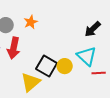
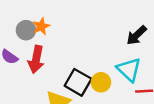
orange star: (31, 22) -> (41, 26), moved

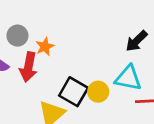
orange star: (41, 26) -> (45, 47), moved
cyan triangle: (129, 70) -> (128, 78), turned -32

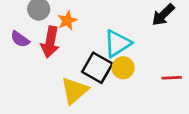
cyan triangle: (128, 78) -> (117, 43), moved, turned -44

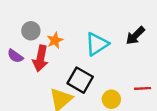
cyan triangle: (117, 43) -> (97, 44), moved
yellow circle: (123, 68) -> (111, 99), moved

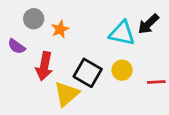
cyan triangle: (97, 44) -> (122, 33), moved, turned 45
red arrow: (40, 58) -> (44, 66), moved
yellow circle: (111, 99) -> (122, 70), moved

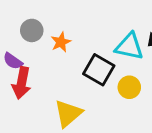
red arrow: (44, 66) -> (22, 83), moved
black square: (88, 73) -> (99, 70), moved

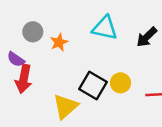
cyan triangle: (129, 46) -> (105, 28), moved
black square: (99, 70) -> (93, 85), moved

